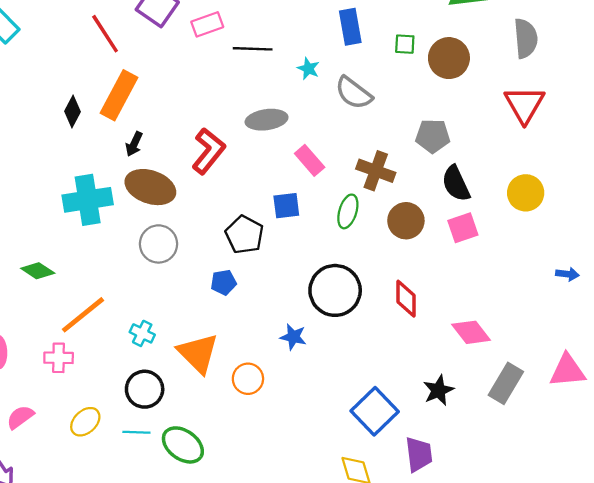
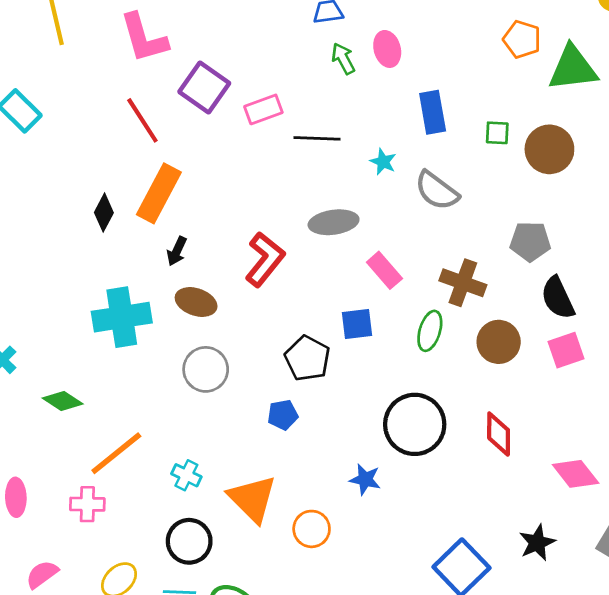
brown ellipse: (150, 187) -> (196, 302), size x0.7

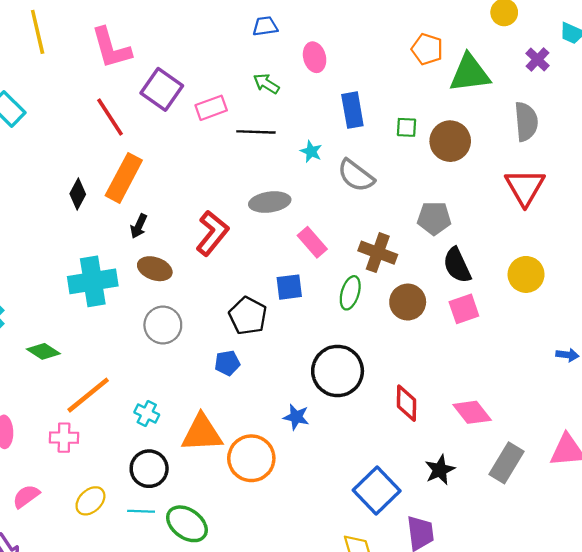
green arrow: (343, 59) -> (266, 84), moved, turned -30
red diamond: (499, 434) -> (407, 403), moved
orange triangle: (252, 499) -> (202, 433), turned -48
orange circle: (312, 529) -> (251, 458), size x1.5

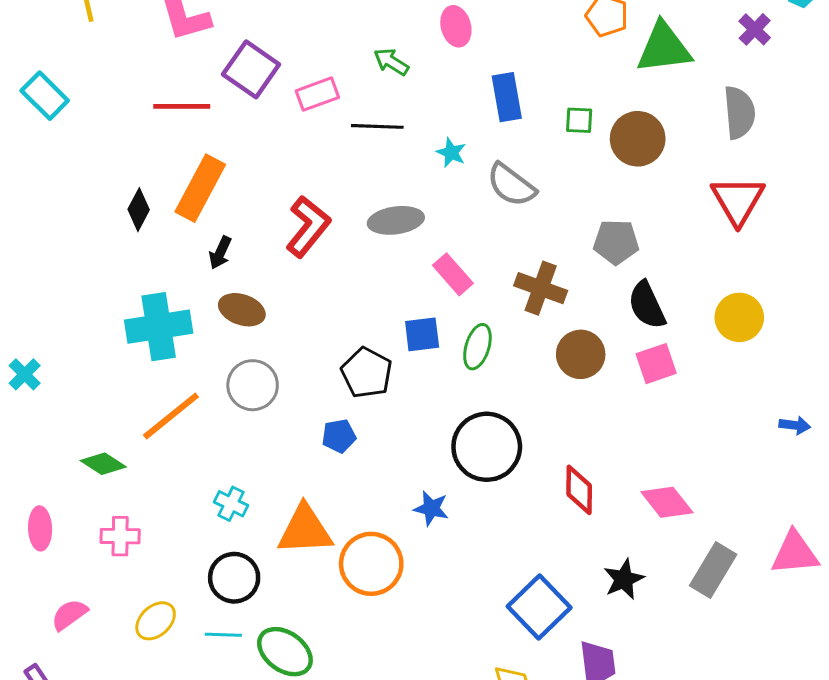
red line: (110, 117) -> (182, 106), turned -57
red L-shape: (212, 233) -> (308, 227), moved
green ellipse: (350, 293) -> (477, 347), moved
green diamond: (43, 351) -> (103, 464), moved
orange line: (88, 395) -> (171, 416), moved

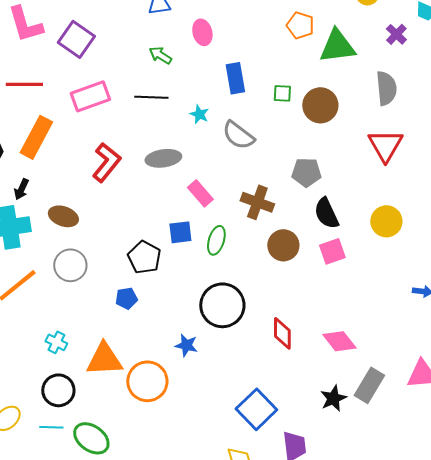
purple square: (251, 69) -> (76, 39), moved
pink rectangle: (317, 94) -> (90, 96), moved, size x1.4
black arrow: (220, 253) -> (21, 189), moved
black star: (624, 579) -> (333, 398), moved

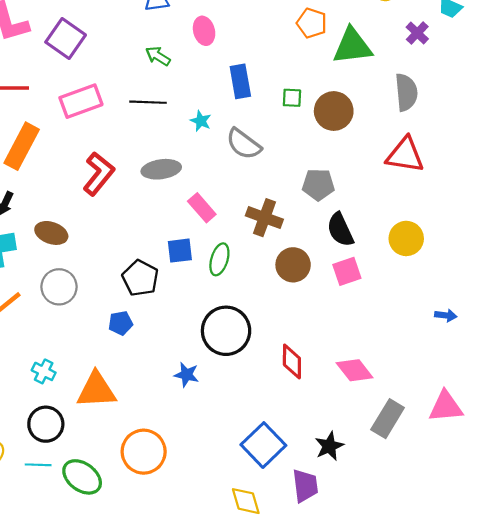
red triangle: (385, 145) -> (405, 155), turned -51
orange circle: (147, 381) -> (144, 452), moved
black star: (333, 398) -> (329, 446), moved

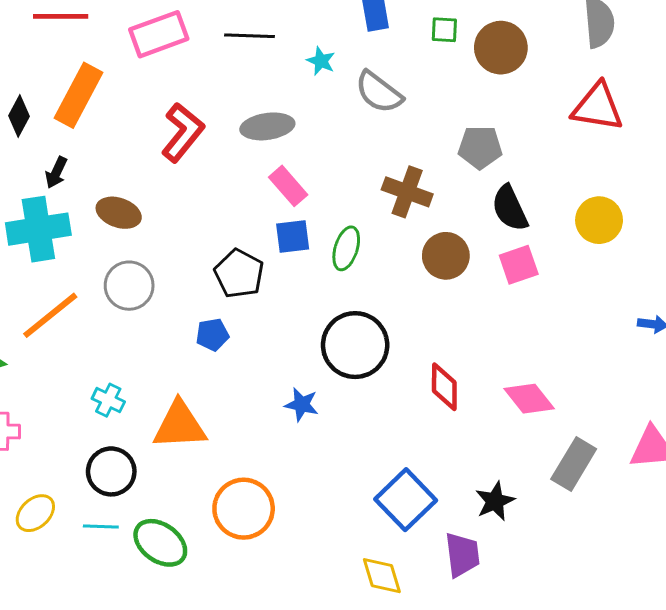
pink rectangle: (202, 208) -> (288, 186), moved

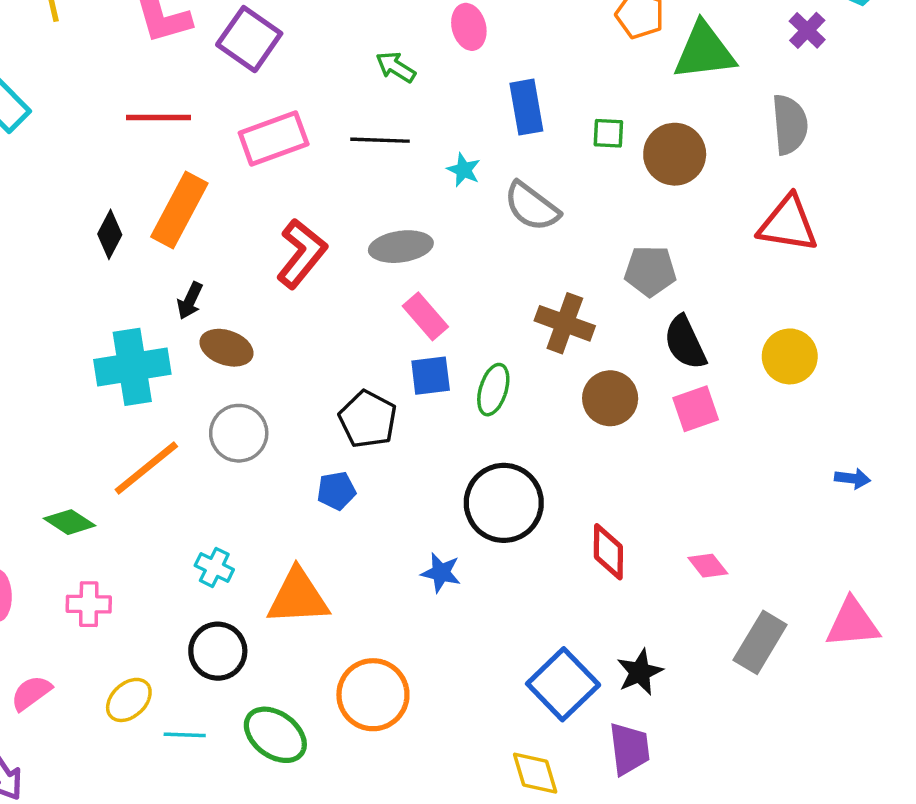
black arrow: (56, 173) -> (190, 301), moved
pink diamond: (529, 399) -> (708, 566), size x0.7
black star: (495, 501) -> (640, 672), moved
cyan line: (101, 526) -> (185, 735), moved

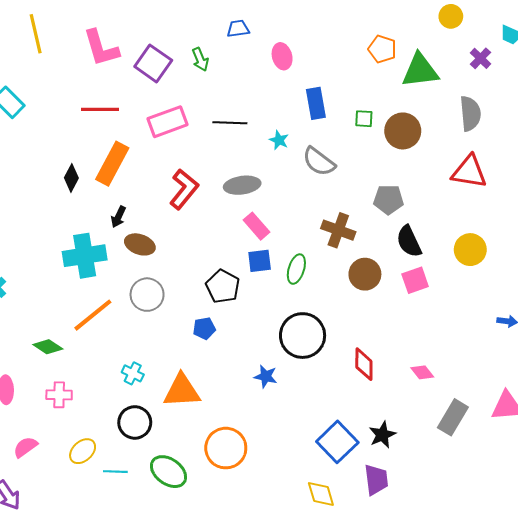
green arrow: (396, 67) -> (200, 59), moved, turned -145

